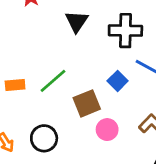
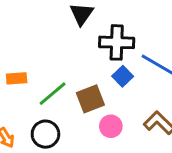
black cross: (125, 31) -> (117, 42), moved
green line: (53, 81) -> (53, 94), moved

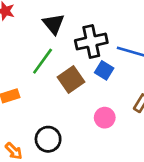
green line: (53, 94) -> (43, 61), moved
brown square: (90, 99) -> (71, 79), moved

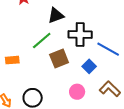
black triangle: (54, 24) -> (56, 15), turned 36
blue square: (104, 70) -> (89, 66), moved

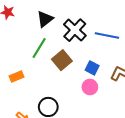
black cross: (80, 34) -> (75, 30), turned -30
blue square: (89, 66) -> (92, 68), moved

